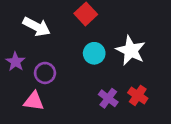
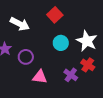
red cross: (138, 95) -> (88, 65), moved
pink triangle: (34, 101) -> (40, 77), moved

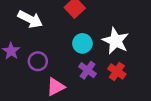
purple cross: (71, 75) -> (88, 70), moved
pink triangle: (40, 77) -> (56, 87), turned -35

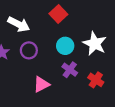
purple circle: (38, 61) -> (29, 50), moved
red cross: (117, 71) -> (96, 80), moved

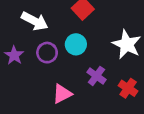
cyan circle: (65, 46) -> (76, 44), moved

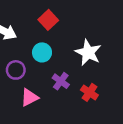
purple circle: (47, 53) -> (16, 70), moved

